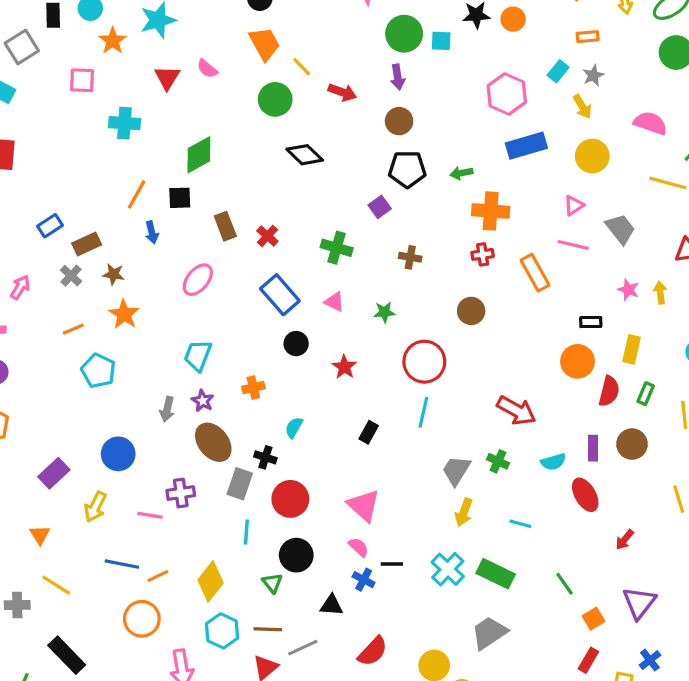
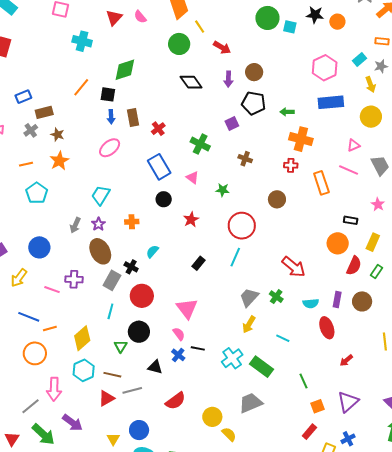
purple arrow: (398, 77) -> (228, 79), moved
blue arrow: (152, 232) -> (111, 117), moved

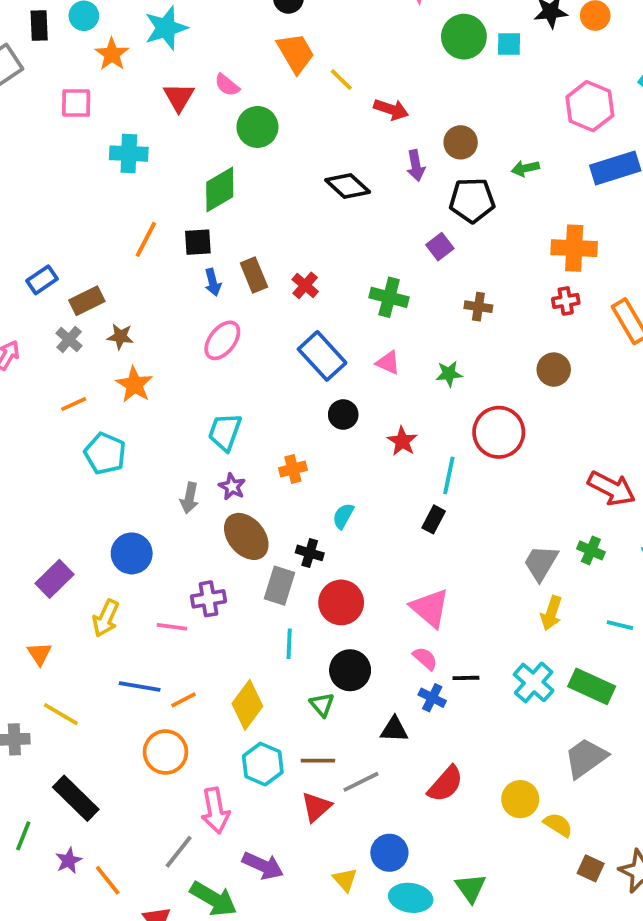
green circle: (179, 44) -> (257, 127), moved
green arrow: (287, 112) -> (525, 168), moved
cyan line: (235, 257) -> (449, 475), moved

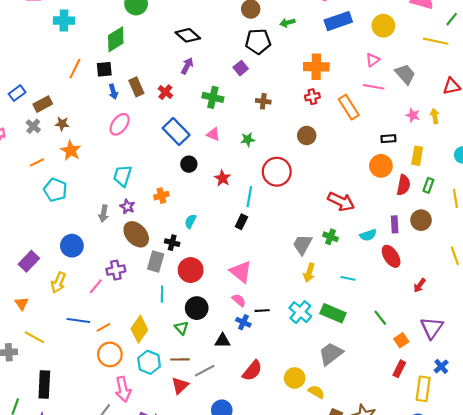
purple arrow: (416, 166) -> (187, 66), moved, turned -140
pink line: (172, 627) -> (96, 286), turned -56
orange circle: (165, 752) -> (110, 354), moved
black rectangle: (76, 798) -> (44, 384), turned 50

